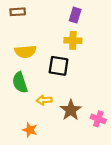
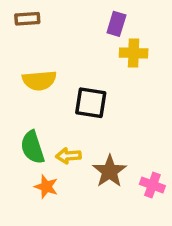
yellow cross: (73, 40) -> (134, 53), moved
green semicircle: (20, 82) -> (32, 147), moved
orange star: (30, 130) -> (46, 187), moved

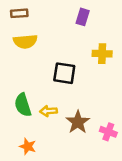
yellow cross: (134, 53) -> (102, 54), moved
yellow semicircle: (39, 80) -> (25, 41), moved
orange star: (46, 187) -> (28, 146), moved

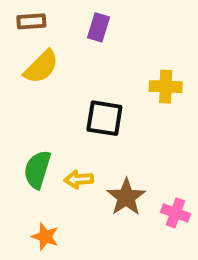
purple rectangle: (83, 17) -> (99, 27), moved
yellow semicircle: (25, 41) -> (41, 67), turned -40
green semicircle: (23, 105) -> (37, 169), turned 35

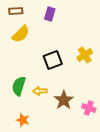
yellow cross: (166, 87) -> (85, 55), moved, turned -35
black square: (104, 118) -> (53, 60), turned -30

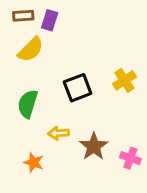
purple rectangle: (50, 14) -> (50, 20), moved
green semicircle: (19, 86) -> (28, 104), moved
orange star: (23, 120) -> (34, 163), moved

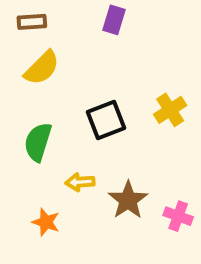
purple rectangle: (50, 20) -> (114, 20), moved

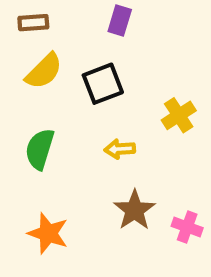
black square: (106, 120) -> (103, 84), moved
yellow arrow: (80, 182) -> (120, 149), moved
orange star: (46, 222) -> (48, 233), size x1.4

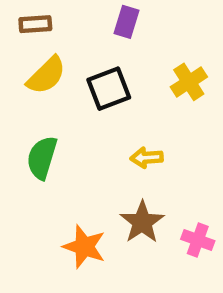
yellow cross: (179, 115) -> (189, 82), moved
yellow arrow: (120, 149) -> (147, 158), moved
orange star: (48, 233) -> (84, 247), moved

